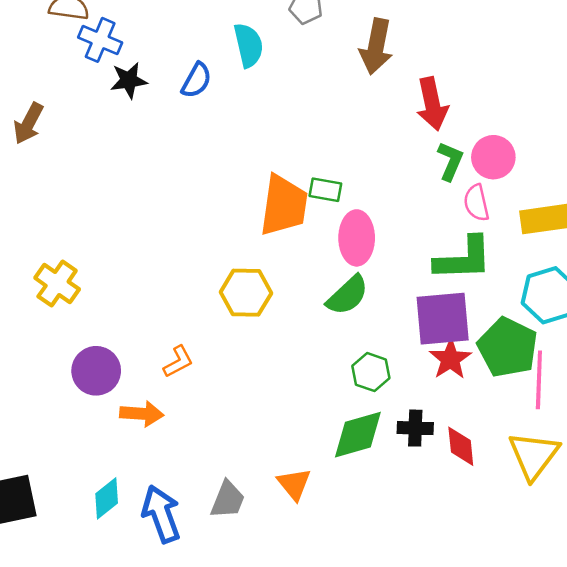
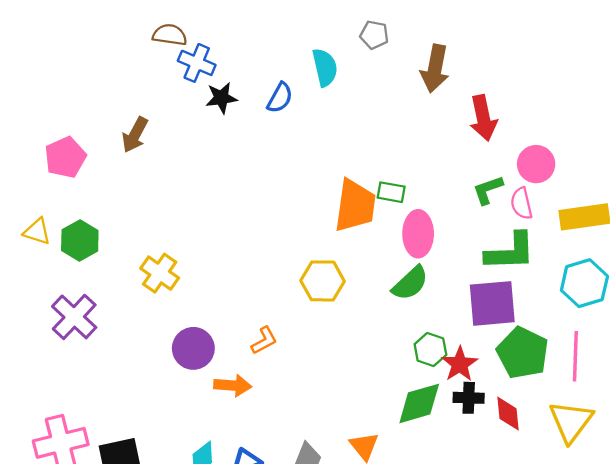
green L-shape: (450, 161) -> (488, 190), moved, turned -132
green pentagon: (508, 347) -> (523, 353), moved
red star: (450, 359) -> (460, 364), moved

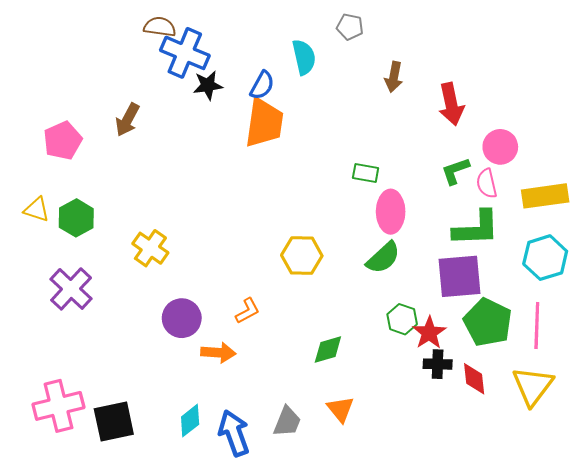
blue cross: (197, 63) -> (185, 53), size x1.4
brown arrow: (435, 69) -> (394, 77), moved, size x0.7
orange trapezoid: (355, 206) -> (264, 123), moved
green diamond: (419, 403) -> (328, 349), moved, size x0.7

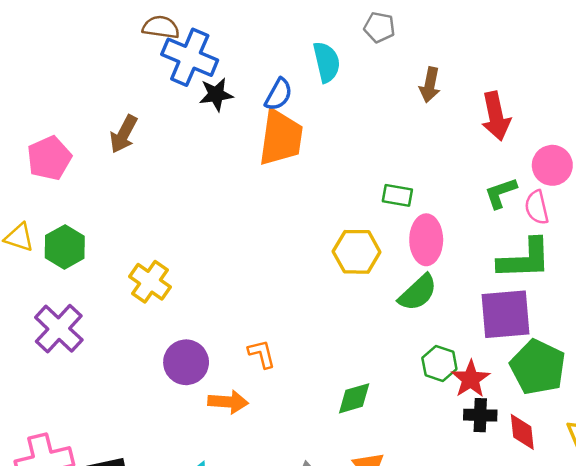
yellow hexagon: (302, 256) -> (357, 252), moved
orange L-shape: (248, 311) -> (262, 354), turned -76

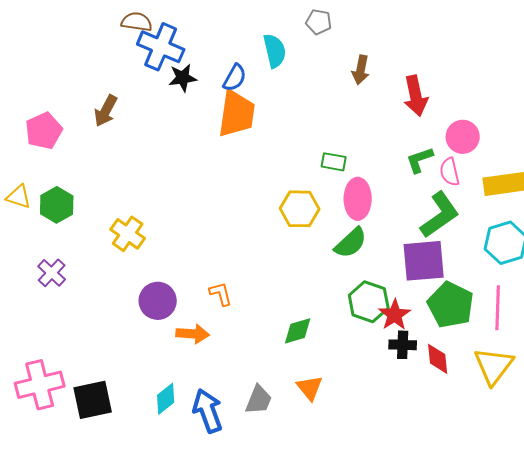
green L-shape: (525, 259) -> (440, 215), turned -33
purple cross: (59, 329) -> (52, 273), size x0.7
green hexagon: (439, 363) -> (369, 302), size x1.4

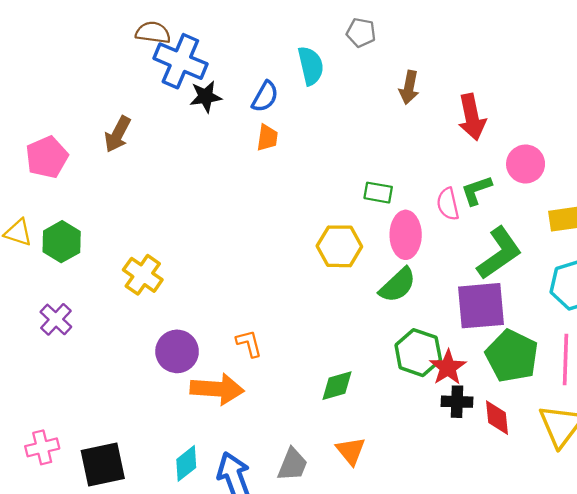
orange trapezoid: (237, 114) -> (267, 138), size x0.5
pink semicircle: (450, 172) -> (448, 204), moved
orange arrow: (193, 334) -> (217, 389), size x1.4
pink cross: (40, 385) -> (42, 447), size x0.6

